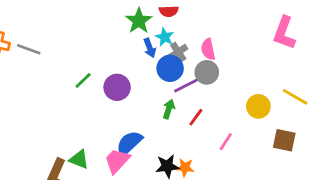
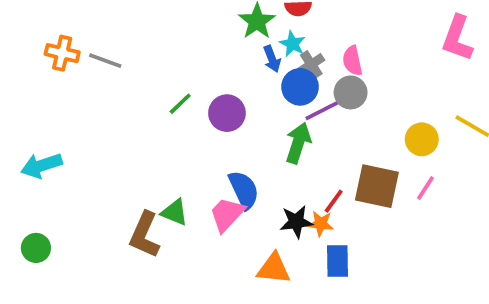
green arrow: (169, 109) -> (298, 143), size x1.5
red line: (196, 117) -> (334, 201), moved
brown square: (284, 140) -> (377, 186), moved, size x1.4
pink line: (226, 142) -> (425, 188), moved
blue semicircle: (129, 143) -> (244, 190), turned 108

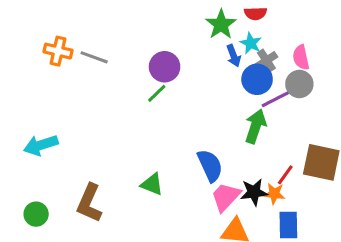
purple circle: (227, 113) -> (165, 67), moved
pink trapezoid: (227, 214) -> (226, 197), moved
brown L-shape: (145, 235) -> (89, 203), moved

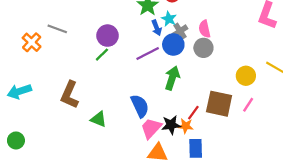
orange cross: (58, 51) -> (32, 42), moved, turned 30
purple line: (277, 98) -> (148, 53), moved
brown L-shape: (89, 203) -> (70, 95), moved

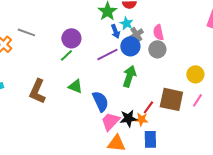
green triangle: (99, 119) -> (75, 86), moved

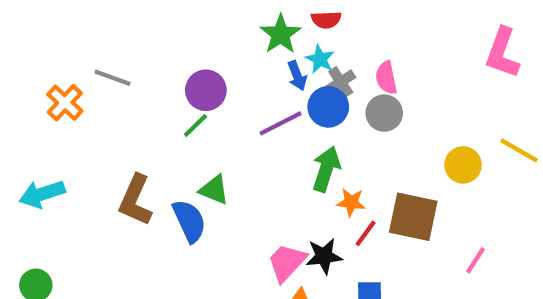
pink line: (197, 100) -> (475, 260), moved
blue semicircle: (100, 101) -> (189, 221), moved
orange star: (141, 119) -> (351, 202), moved

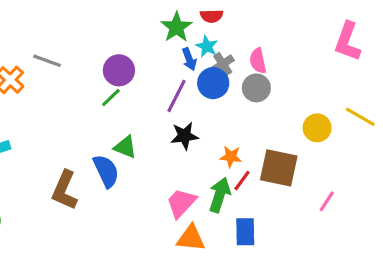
purple line: (281, 123) -> (176, 96), turned -36
green arrow: (326, 169) -> (220, 195), moved
brown L-shape: (135, 200) -> (65, 190), moved
black star: (324, 256) -> (184, 136), moved

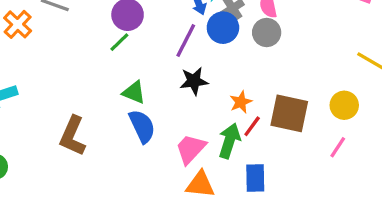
yellow circle: (317, 128) -> (344, 105), moved
orange star: (231, 157) -> (241, 102), turned -30
blue semicircle: (106, 171) -> (142, 126), moved

